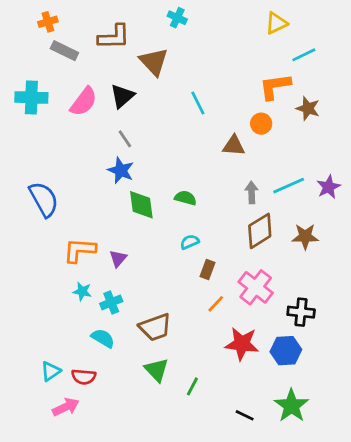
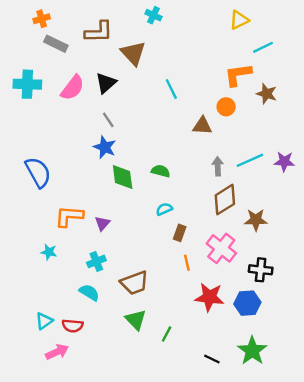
purple star: (329, 187) -> (284, 162), turned 30
brown star: (305, 236) -> (256, 220), moved
cyan star: (82, 291) -> (49, 252), moved
orange line: (216, 304) -> (187, 263), turned -56

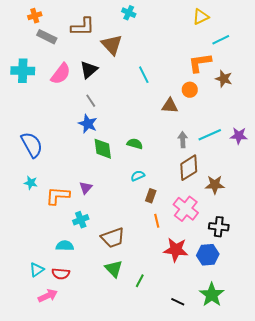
orange L-shape: (69, 216) -> (58, 196), moved
cyan star: (49, 252) -> (31, 183), moved
cyan semicircle: (89, 292) -> (65, 246), moved, turned -30

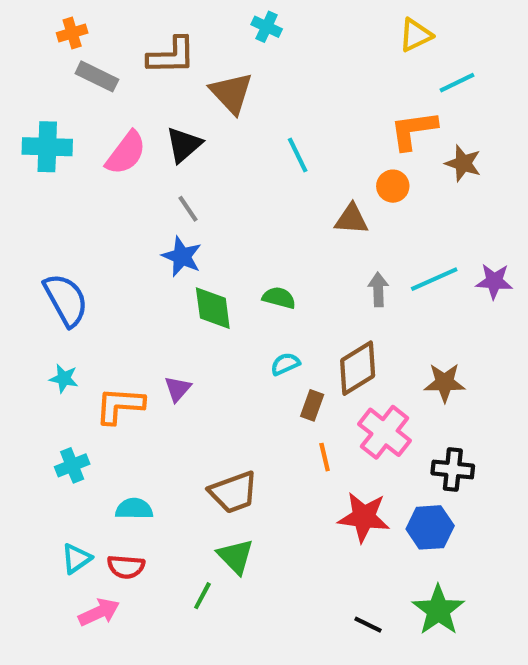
brown diamond: (189, 168) -> (358, 368), moved
cyan cross: (81, 220) -> (72, 465), moved
green line: (140, 281) -> (202, 596), moved

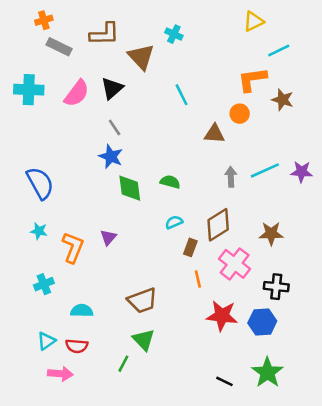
cyan cross: (267, 27) -> (174, 34), moved
orange L-shape: (120, 405) -> (73, 247), turned 108
pink arrow: (99, 612) -> (60, 374), turned 30

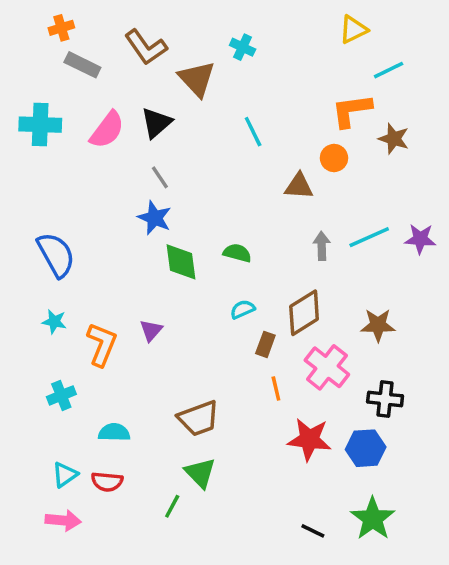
brown L-shape: (104, 34) -> (146, 47), turned 56
pink arrow: (60, 374) -> (63, 520), moved

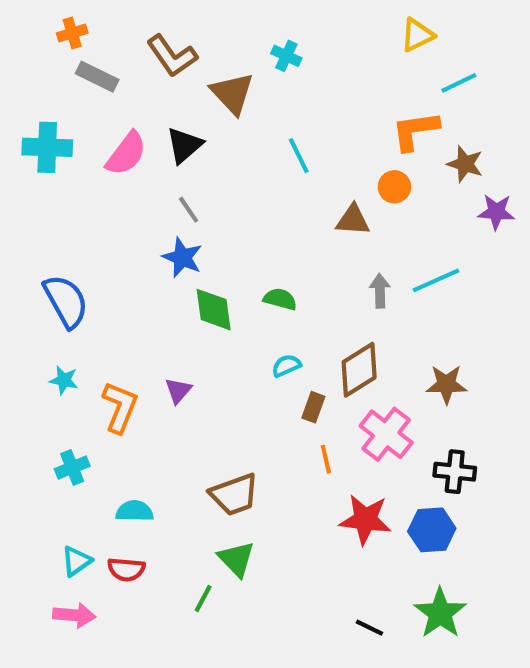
purple star: (420, 239) -> (496, 212), moved

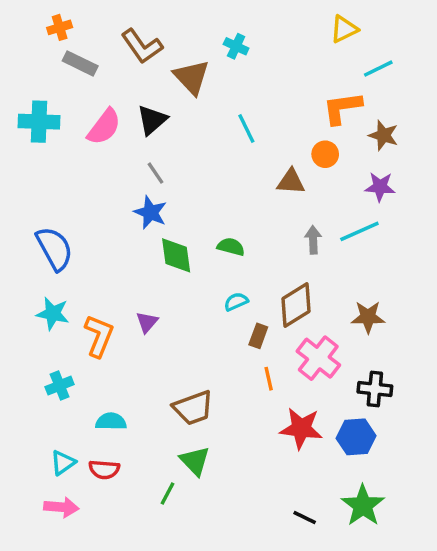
purple star: (496, 212) -> (380, 187), moved
cyan star: (64, 380) -> (53, 314), size x1.4

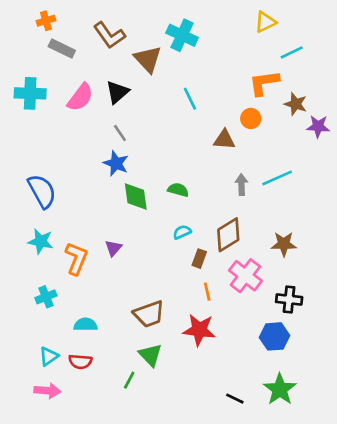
cyan cross: (236, 46) -> (182, 35), size x1.6
purple star: (380, 187) -> (318, 126), moved
red star: (301, 428) -> (199, 330), moved

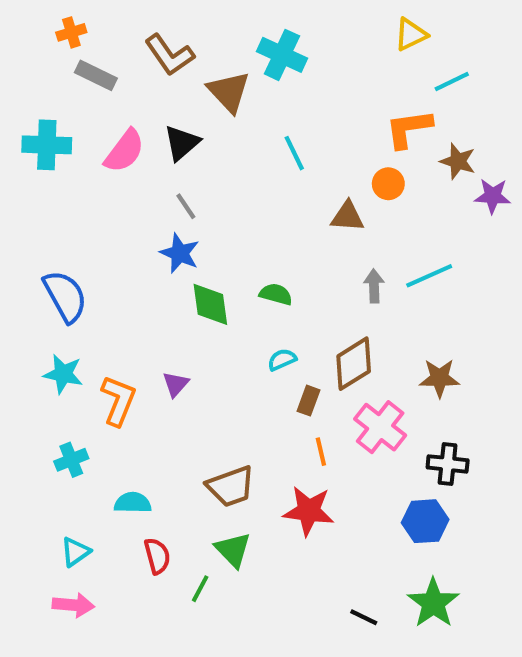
red semicircle: (80, 362) -> (157, 556), moved, turned -110

